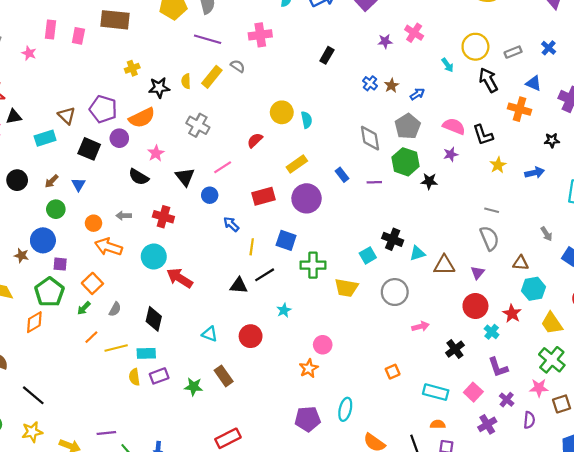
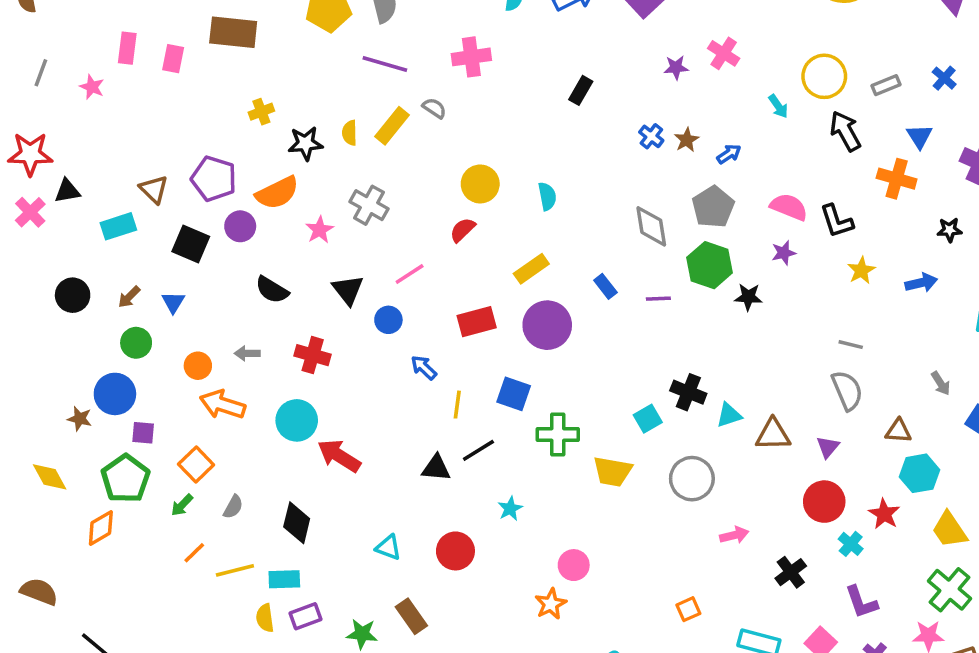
blue triangle: (534, 83) -> (920, 136), turned 35
yellow circle: (282, 112) -> (480, 184), moved
pink star: (156, 153) -> (320, 230), moved

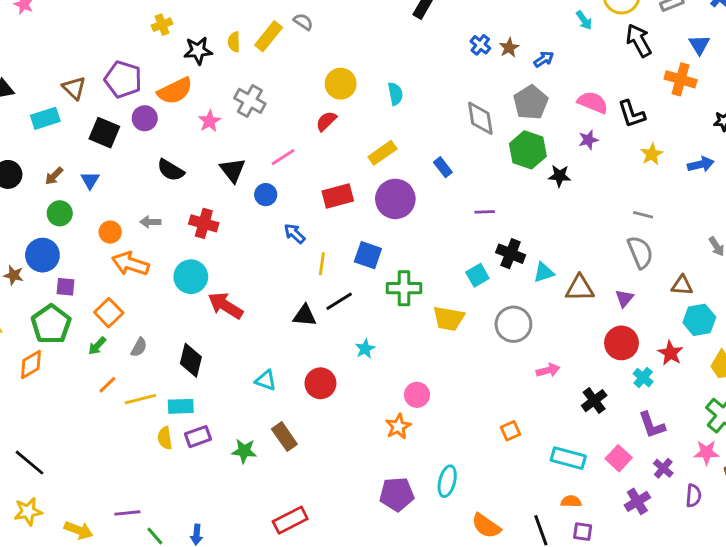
purple line: (658, 299) -> (485, 212), moved

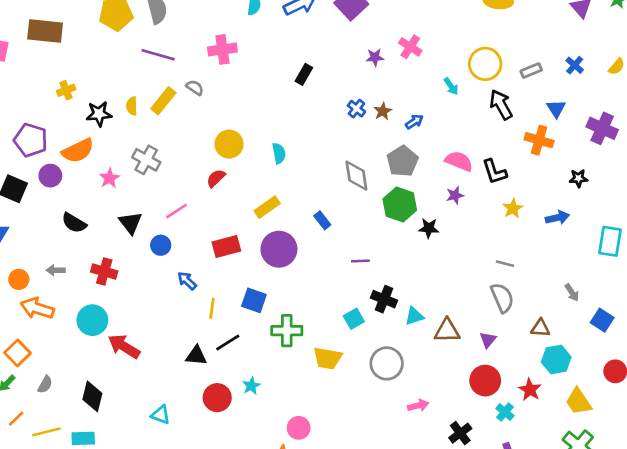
red circle: (320, 383) -> (217, 398), moved

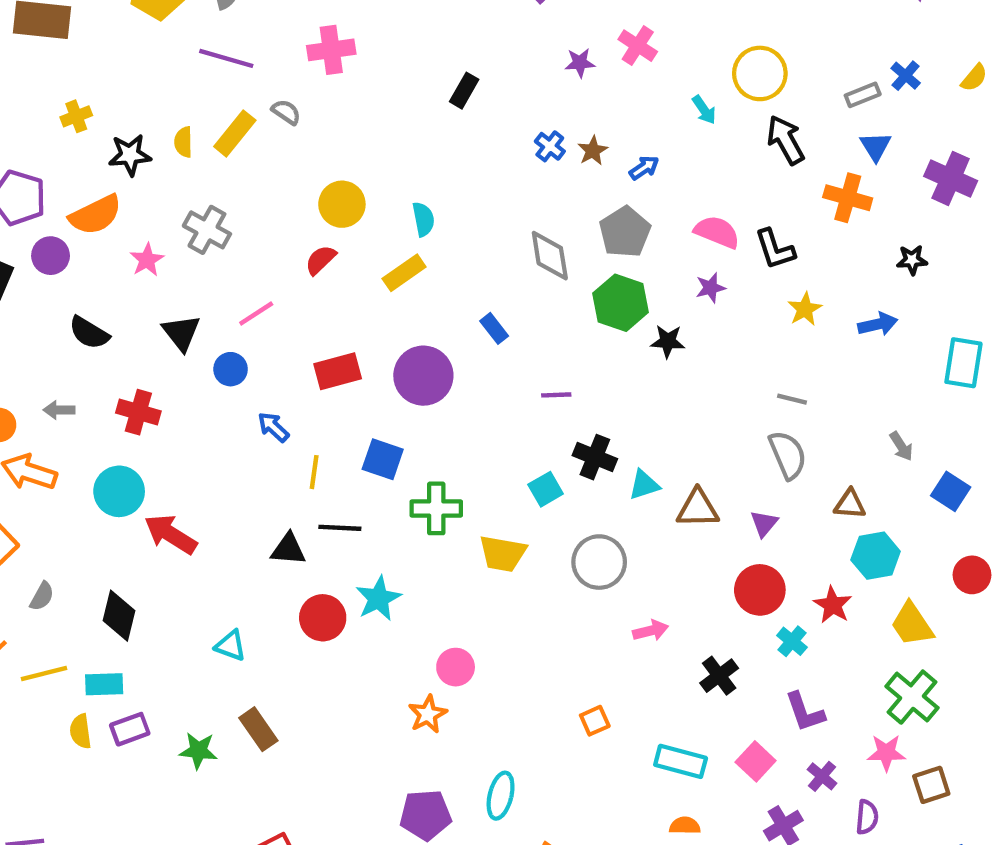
gray rectangle: (531, 70) -> (863, 95), moved
yellow rectangle: (267, 207) -> (404, 273), moved
black line: (228, 342) -> (340, 528), turned 35
cyan star: (251, 386) -> (378, 598), size x1.5

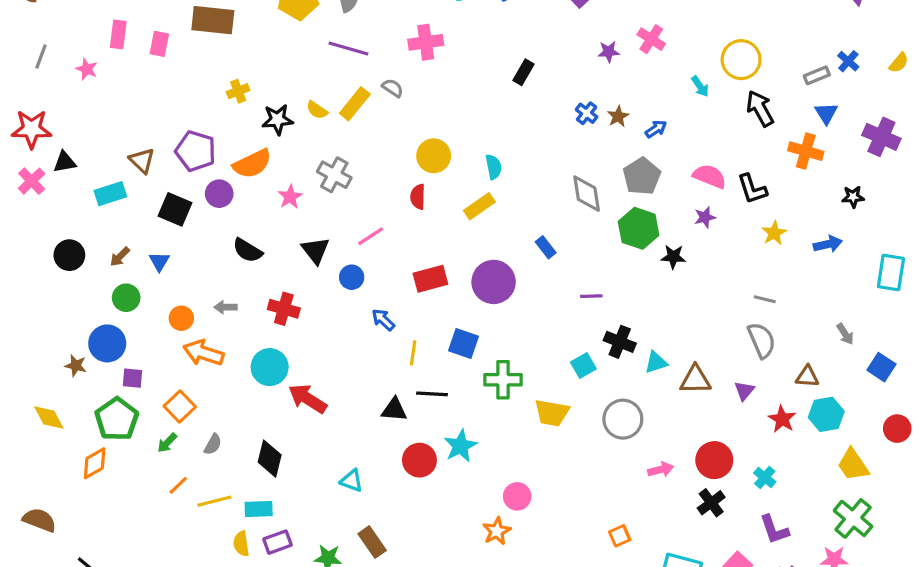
yellow semicircle: (183, 142) -> (317, 110), turned -55
red semicircle: (321, 260) -> (418, 197), turned -45
red circle: (760, 590) -> (714, 460), moved
red star: (833, 605) -> (782, 419), moved

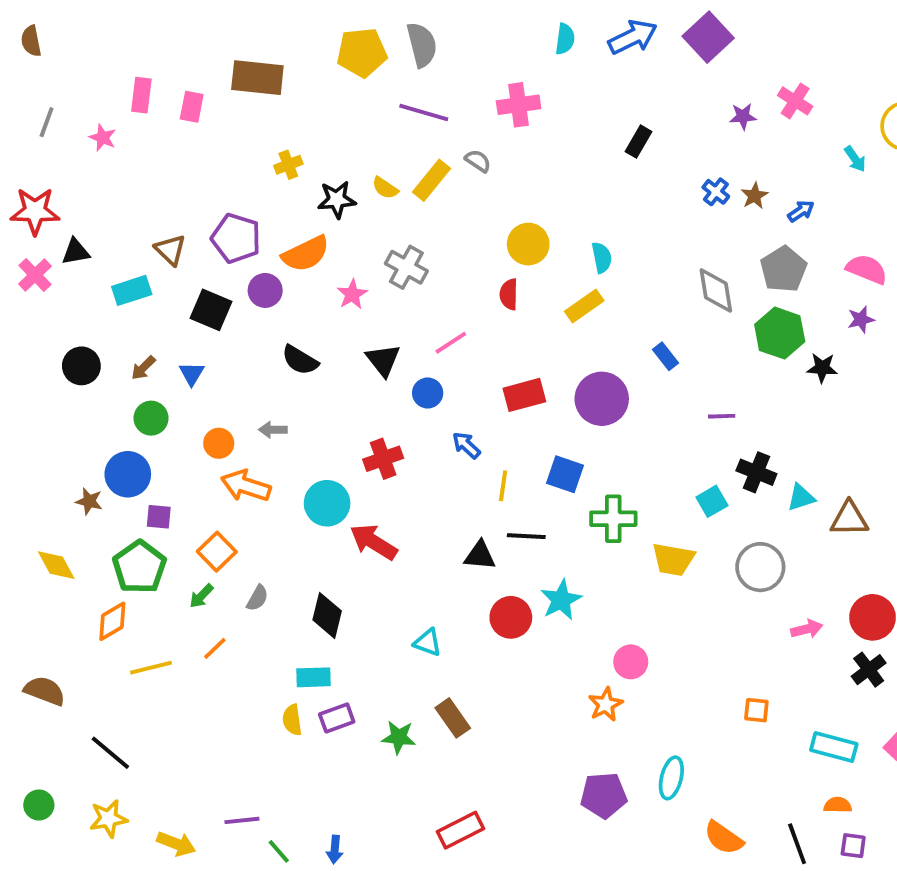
red cross: (284, 309) -> (383, 459), moved, turned -36
yellow line: (214, 501) -> (151, 668), moved
orange square: (620, 536) -> (756, 710), turned 30

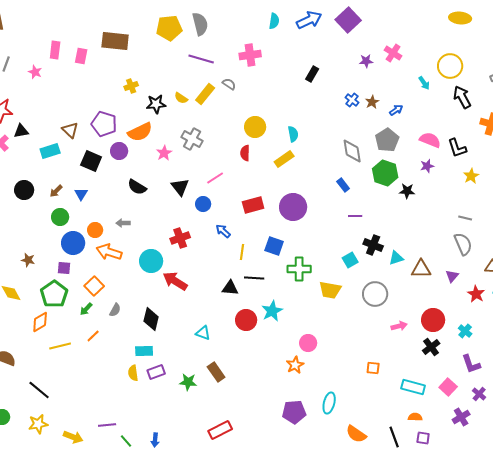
blue rectangle: (666, 356) -> (343, 185), moved
blue circle: (128, 474) -> (73, 243), moved

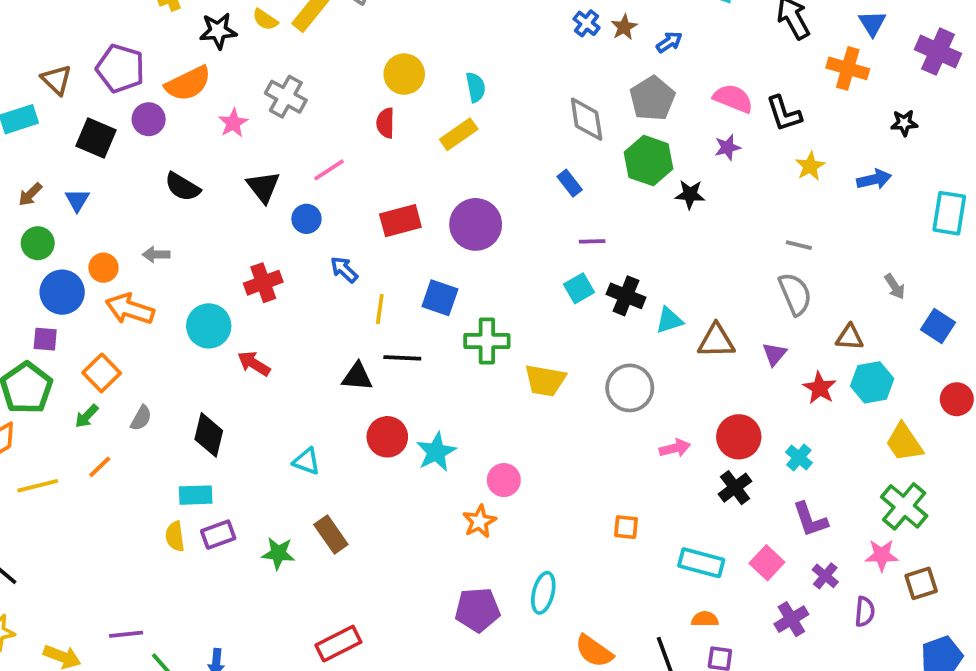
cyan square: (350, 260) -> (579, 288), moved
red arrow: (175, 281) -> (254, 364), size x0.7
cyan star: (272, 311) -> (436, 452), moved

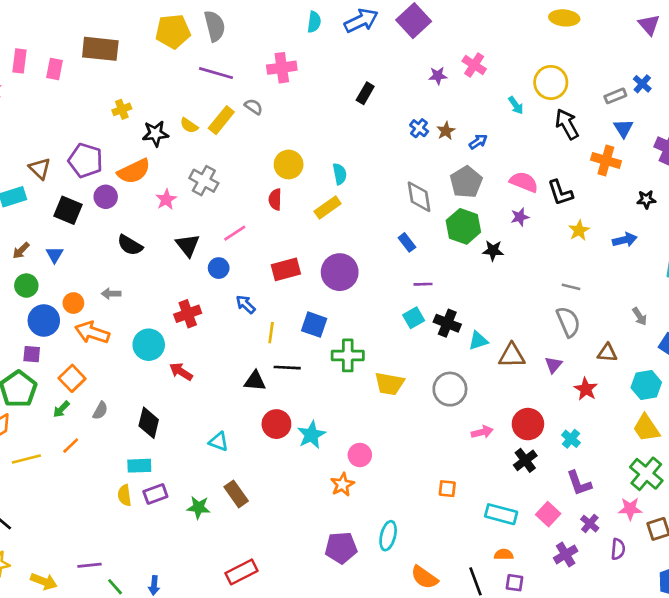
cyan hexagon: (872, 382) -> (646, 385), moved

